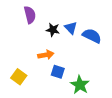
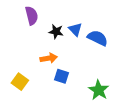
green star: (80, 85) -> (99, 90), moved

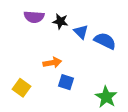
purple semicircle: (32, 16) -> (34, 17), turned 108
black star: (56, 32) -> (60, 21), moved

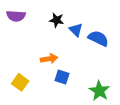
purple semicircle: (34, 17) -> (16, 16), moved

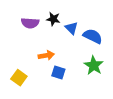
purple semicircle: (16, 16) -> (30, 23), moved
green star: (99, 91) -> (94, 65), moved

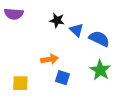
purple semicircle: (30, 23) -> (14, 14), moved
yellow square: (19, 78) -> (20, 83), turned -35

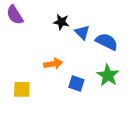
purple semicircle: (14, 14) -> (15, 15), turned 54
blue square: (62, 78) -> (76, 84), moved

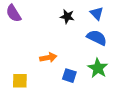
black star: (61, 22) -> (67, 17), moved
blue triangle: (82, 32) -> (97, 13), moved

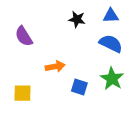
purple semicircle: (14, 13) -> (24, 36), moved
blue triangle: (97, 13) -> (111, 16), turned -48

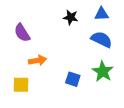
orange arrow: (55, 67) -> (38, 60), moved

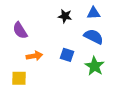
blue square: (73, 79) -> (67, 55), moved

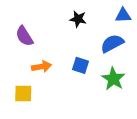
blue triangle: (94, 13) -> (123, 15), moved
blue semicircle: (94, 37) -> (112, 43), turned -54

